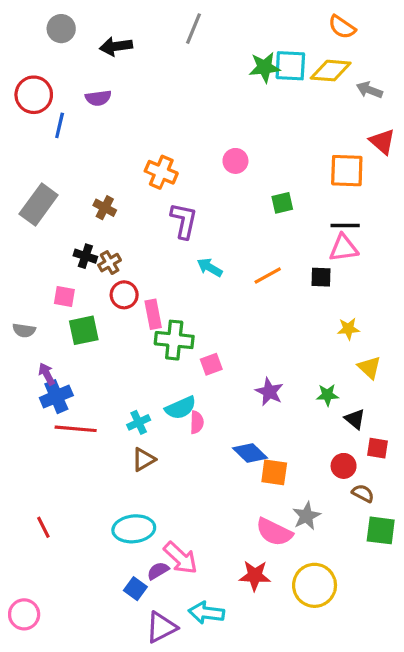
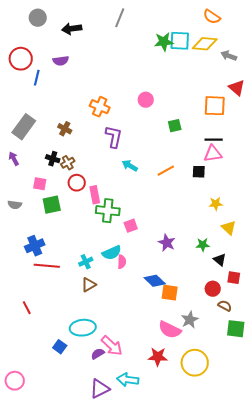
purple arrow: (47, 374) -> (14, 159), moved
red line: (43, 527) -> (27, 308), moved
blue square: (135, 589) -> (60, 347), moved

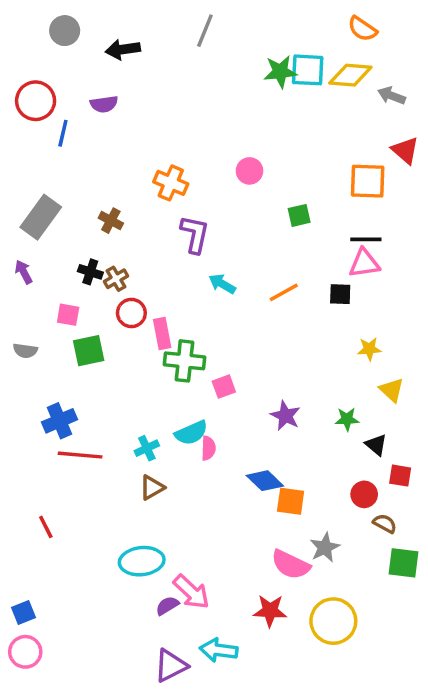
blue square: (60, 347) -> (24, 612), moved, turned 32

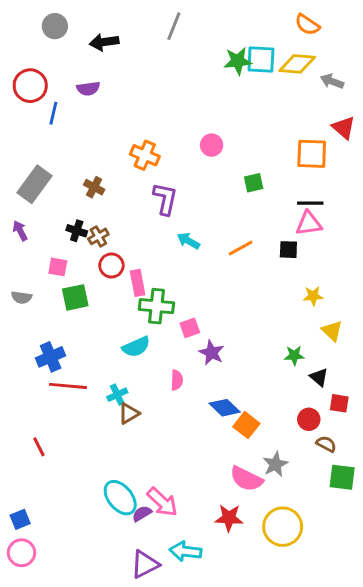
purple star: (285, 416) -> (212, 353), moved
cyan semicircle: (191, 433) -> (136, 347), moved
cyan cross: (147, 448) -> (117, 395), moved
orange square: (291, 501) -> (246, 425), turned 30
cyan ellipse: (142, 561) -> (120, 498), moved, turned 57

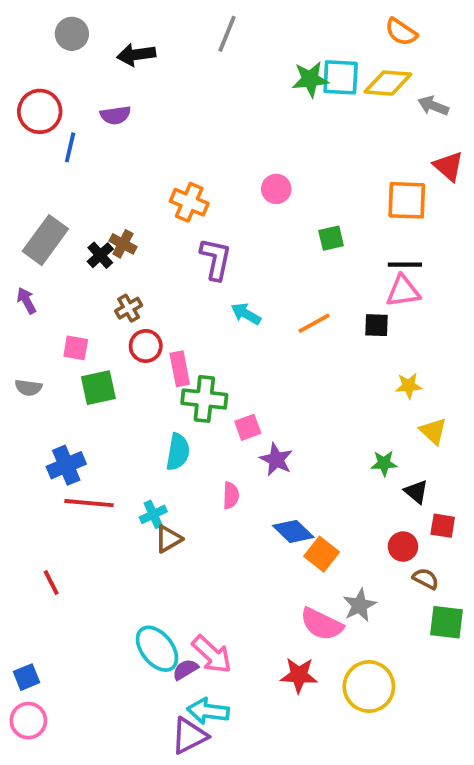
black cross: (77, 231) -> (100, 255), moved, turned 30
cyan semicircle: (136, 347) -> (178, 452), turned -56
cyan arrow: (185, 551) -> (208, 711), moved

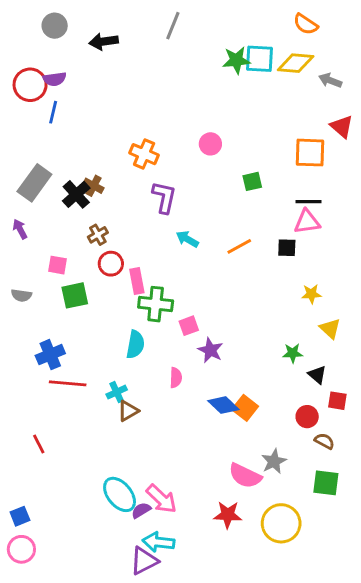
purple semicircle: (115, 115) -> (55, 79), moved
black cross: (100, 255) -> (76, 194), size x1.4
orange square: (322, 554) -> (245, 408), moved
green square: (446, 622) -> (326, 483), moved

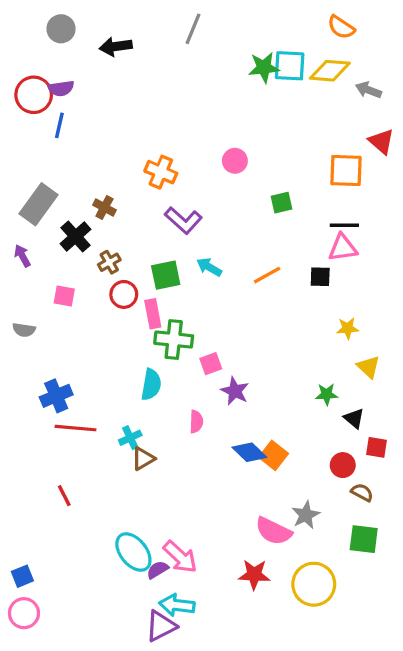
black cross: (76, 194) -> (75, 236), moved
purple L-shape: (164, 197) -> (183, 220), turned 120
green square: (75, 295) -> (166, 275), moved
red line: (39, 444) -> (64, 496), moved

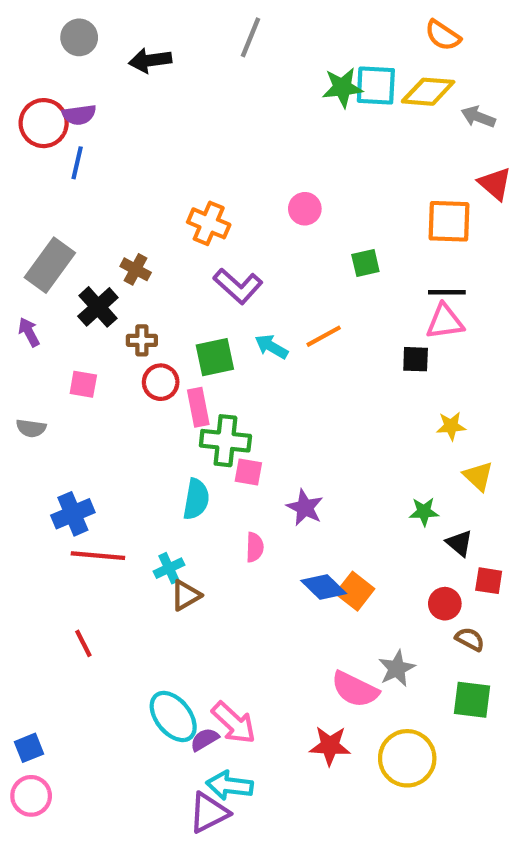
brown cross: (109, 262) -> (142, 340), turned 30
orange line: (267, 275) -> (324, 336), moved
pink square: (211, 364) -> (248, 472), moved, turned 30

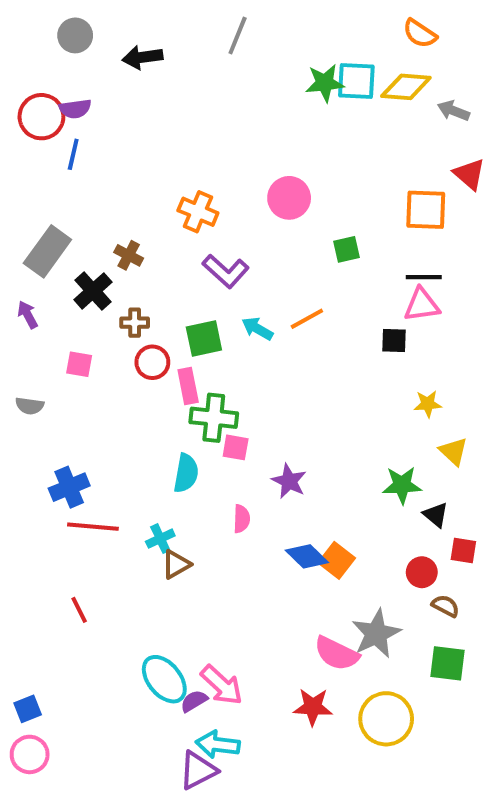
pink circle: (305, 209) -> (289, 198), size x1.4
green star: (424, 512) -> (402, 485), size x1.4
gray star: (397, 668) -> (376, 634), size x1.4

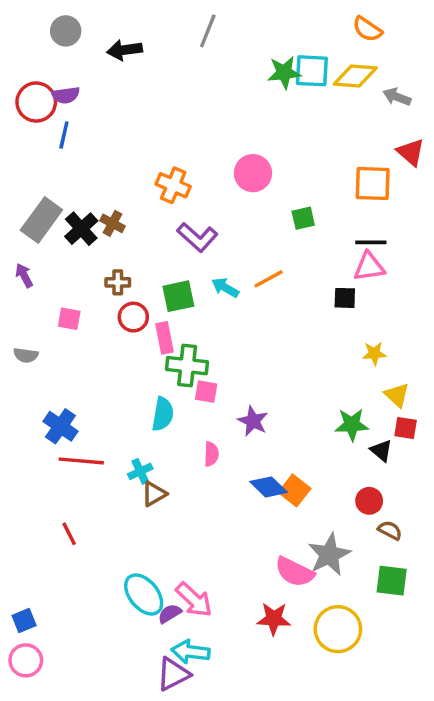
black cross: (93, 291) -> (81, 229), moved
blue cross: (69, 487) -> (60, 426), turned -32
red square: (463, 550) -> (406, 428), moved

